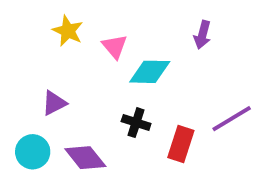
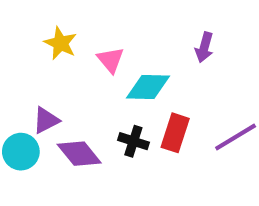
red rectangle: (181, 144) -> (175, 133), moved
cyan circle: (33, 152) -> (21, 152), moved
purple diamond: (85, 158) -> (79, 154), moved

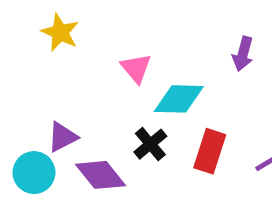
yellow star: (60, 43) -> (60, 32), moved
black cross: (133, 141) -> (150, 144), moved, turned 32

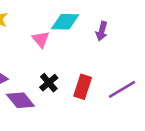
cyan diamond: (179, 99) -> (65, 22), moved

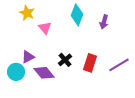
cyan diamond: (65, 22) -> (77, 15), turned -70
pink triangle: (41, 39) -> (45, 28), moved

